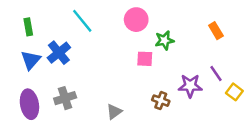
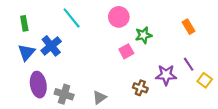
pink square: (145, 59) -> (126, 51), turned -32
gray cross: (65, 98) -> (64, 94), moved, turned 36
purple ellipse: (29, 104) -> (38, 85), moved

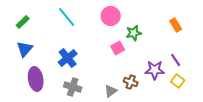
green rectangle: (24, 23) -> (23, 22), turned 56
blue cross: (51, 46) -> (68, 58), moved
yellow square: (205, 80) -> (178, 81), moved
gray cross: (64, 94) -> (73, 87), moved
gray triangle: (99, 97) -> (111, 91), moved

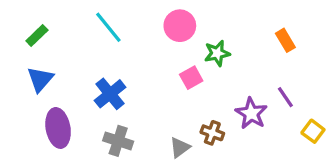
purple star: (155, 70) -> (251, 113), turned 30
yellow square: (178, 81) -> (313, 131), moved

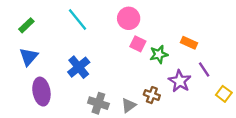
orange rectangle: (285, 40) -> (189, 43), moved, turned -35
green star: (217, 53) -> (159, 54), moved
pink square: (191, 78) -> (138, 44), moved, turned -35
gray cross: (118, 141) -> (98, 103), moved

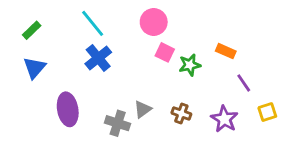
blue cross: (79, 67) -> (98, 58), moved
purple star: (180, 81) -> (224, 119), moved
purple ellipse: (41, 92) -> (68, 109), moved
yellow square: (224, 94) -> (267, 112), turned 35
gray triangle: (129, 105) -> (143, 109), moved

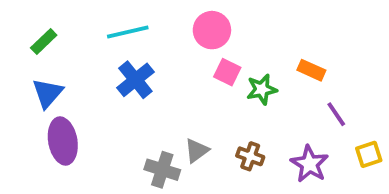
cyan line: (93, 23) -> (128, 32), turned -64
purple ellipse: (68, 109) -> (63, 141), moved

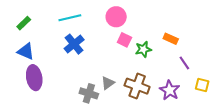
blue triangle: (47, 93) -> (26, 51), turned -48
yellow square: (369, 154) -> (202, 85), turned 32
brown cross: (250, 156) -> (137, 86), size x1.6

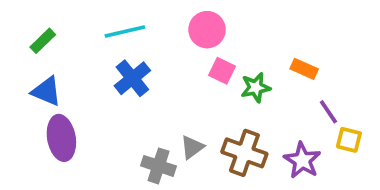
yellow square: (202, 85) -> (349, 140), moved

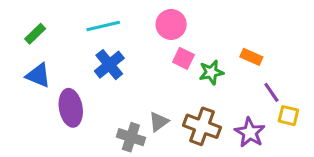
purple ellipse: (61, 138) -> (71, 108), moved

